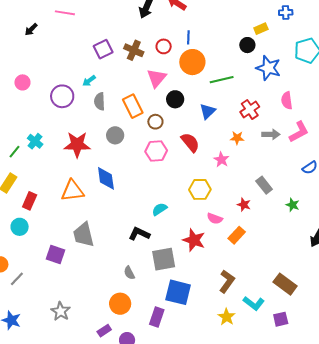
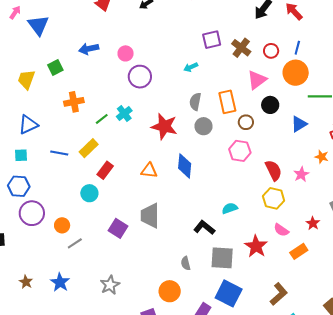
purple circle: (62, 96) -> (140, 77), moved
gray semicircle: (100, 101) -> (195, 102), moved
red semicircle: (190, 142) -> (274, 170), moved
orange triangle: (72, 191) -> (149, 170), size x0.7

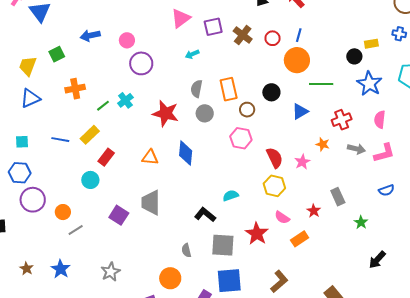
pink triangle: (257, 80) -> (181, 18), moved
blue triangle: (28, 125) -> (30, 98), moved
blue square: (229, 293) -> (229, 281), turned -32

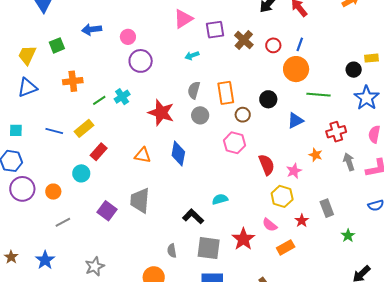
gray arrow: (356, 149) -> (349, 162), turned -126
yellow hexagon: (274, 186) -> (282, 196), moved
orange circle: (63, 212) -> (53, 192), moved

